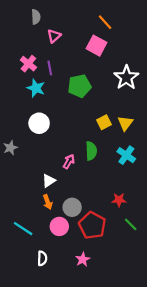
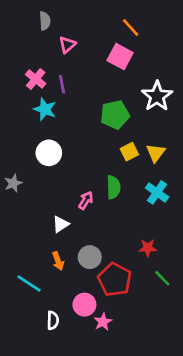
green pentagon: (80, 86) -> (115, 115), moved
orange arrow: (48, 202) -> (58, 261), moved
pink circle: (59, 226) -> (84, 305), moved

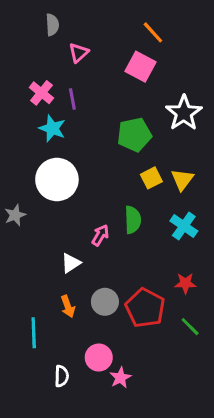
white circle: (49, 153) -> (57, 180), size x1.4
red star: (148, 248) -> (185, 283), moved
red pentagon: (115, 280) -> (145, 308), moved
cyan line: (29, 283) -> (34, 333), turned 55

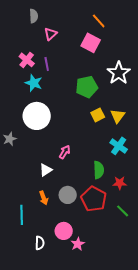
green semicircle: (133, 220) -> (99, 170), moved

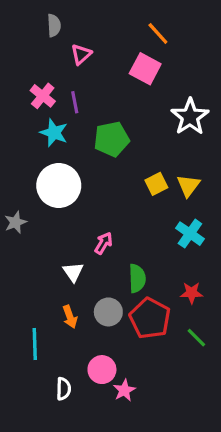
green pentagon: (87, 87) -> (112, 139), moved
white triangle: (46, 170) -> (73, 272), turned -32
green semicircle: (99, 170) -> (137, 278), moved

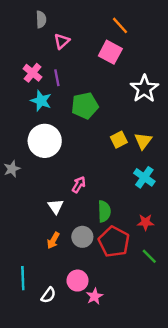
orange arrow: (70, 317) -> (53, 240), turned 49
cyan line: (35, 344) -> (23, 278), moved
white semicircle: (64, 389) -> (48, 295), turned 35

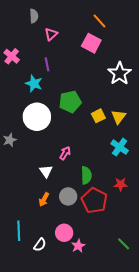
pink cross: (33, 73) -> (12, 56), moved
green pentagon: (85, 106) -> (70, 102), moved
green line: (149, 256) -> (124, 244), moved

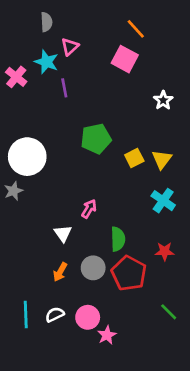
white star: (120, 73) -> (163, 100), size x0.6
cyan star: (34, 84) -> (46, 62), moved
white circle: (37, 117) -> (27, 157), moved
green line: (124, 244) -> (169, 312), moved
white semicircle: (40, 245) -> (55, 315), moved, turned -152

